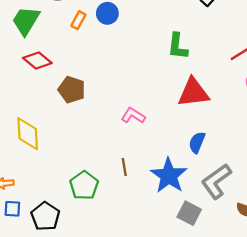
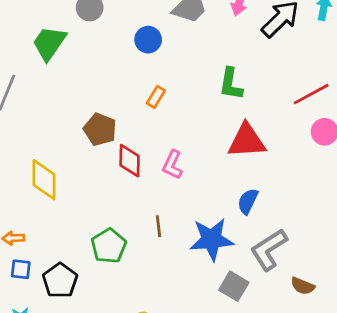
orange rectangle: (78, 20) -> (156, 97), moved
red diamond: (37, 60) -> (130, 161), moved, turned 48
pink L-shape: (133, 116) -> (172, 165), turned -100
blue star: (169, 175) -> (212, 239), turned 30

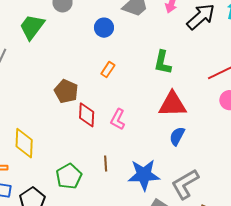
yellow diamond: (44, 180) -> (24, 143), moved
blue semicircle: (248, 201) -> (177, 136), moved

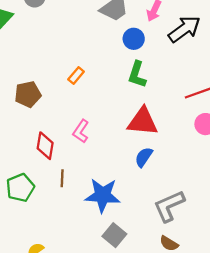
blue circle: (104, 28) -> (134, 39), moved
brown pentagon: (66, 91) -> (28, 94), turned 30
red diamond: (87, 115) -> (45, 146), moved
gray L-shape: (185, 184) -> (169, 206), moved

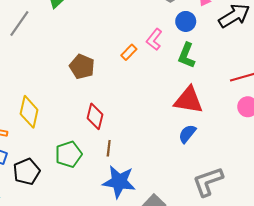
brown pentagon: (28, 94) -> (82, 67), turned 30
pink L-shape: (81, 131) -> (154, 39), moved
blue star: (103, 195) -> (119, 182), moved

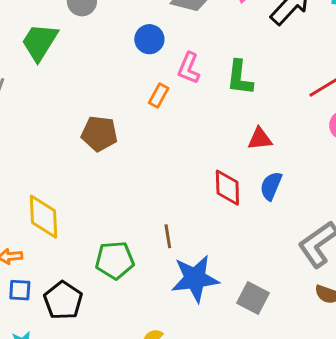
blue circle: (186, 21) -> (149, 39), moved
red triangle: (189, 100) -> (260, 139), size x0.6
red diamond: (95, 116) -> (227, 188), moved
green pentagon: (69, 154) -> (115, 260), turned 30

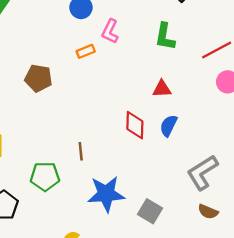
green L-shape: (240, 78) -> (165, 37), moved
orange rectangle: (159, 96) -> (86, 51), turned 36
brown line: (168, 236) -> (81, 151), moved

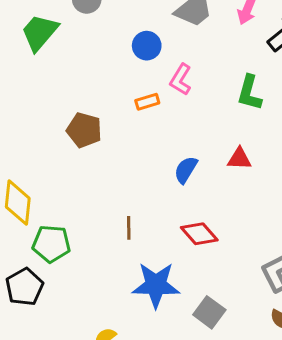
red diamond: (135, 125) -> (199, 234), moved, turned -48
blue semicircle: (169, 126) -> (186, 170), moved
green pentagon: (45, 176) -> (51, 244), moved

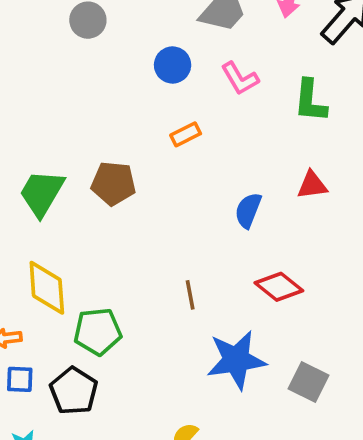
green trapezoid: (40, 32) -> (42, 193), moved
pink L-shape: (181, 80) -> (240, 78), moved, turned -52

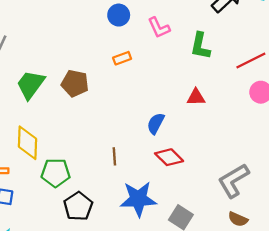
blue semicircle: (248, 210) -> (156, 123), moved
black pentagon: (74, 391) -> (78, 206), moved

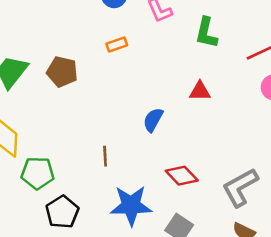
red diamond: (169, 157) -> (182, 176), moved

